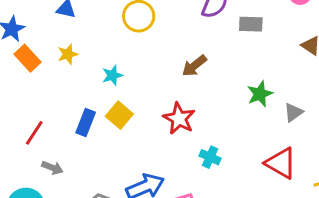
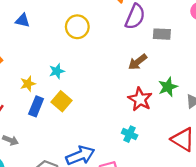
yellow star: (68, 54) -> (28, 84), moved
brown arrow: (194, 66) -> (138, 62), moved
red star: (179, 118) -> (140, 99), moved

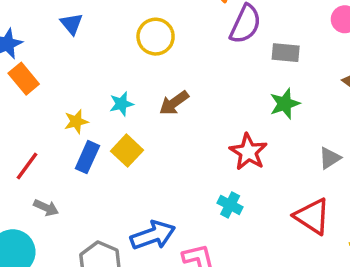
blue triangle: (23, 20) -> (72, 24), turned 35
brown arrow: (138, 62) -> (174, 103), moved
green star: (168, 87) -> (285, 104), moved

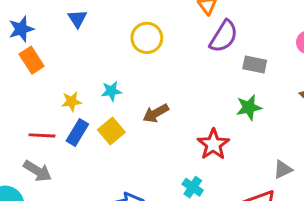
brown arrow: (174, 103) -> (156, 113), moved
gray triangle: (330, 158) -> (283, 169), moved
red line: (27, 166) -> (42, 135), moved, turned 50
gray arrow: (46, 208) -> (37, 171), size x1.4

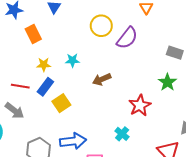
purple semicircle: (224, 36) -> (127, 38), moved
orange rectangle: (32, 60) -> (33, 34), moved
green star: (249, 107) -> (167, 82), turned -30
yellow square: (111, 131) -> (61, 103), moved

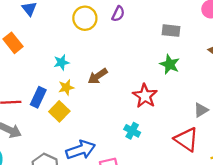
purple semicircle: (127, 38) -> (118, 14), moved, size x0.6
yellow star: (44, 65) -> (66, 87), moved

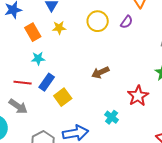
cyan star: (61, 62) -> (38, 58), moved
yellow star: (66, 87) -> (59, 28), moved
cyan cross: (132, 131) -> (112, 117), moved

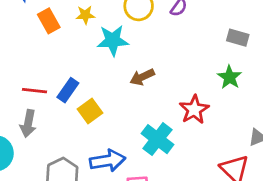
cyan star: (38, 58) -> (113, 40), moved, size x1.6
gray arrow: (18, 106) -> (28, 124), turned 66
cyan cross: (112, 117) -> (157, 139), size x1.6

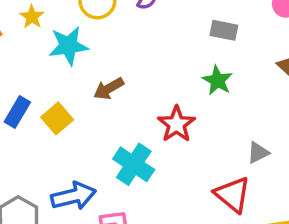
yellow star: (85, 15) -> (32, 17), turned -30
yellow square: (90, 111) -> (57, 118), moved

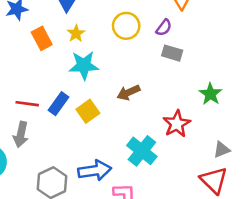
gray rectangle: (224, 30) -> (172, 53), moved
cyan star: (68, 46) -> (84, 65), moved
gray triangle: (258, 153) -> (222, 150), moved

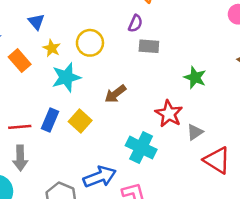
yellow circle: (126, 26) -> (90, 43), moved
gray triangle: (222, 150) -> (195, 132), moved

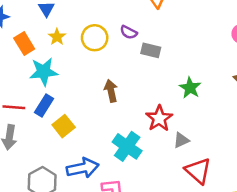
purple semicircle: (135, 23) -> (129, 32), moved, turned 84
cyan star: (66, 77) -> (44, 72), moved
brown arrow: (115, 94) -> (111, 91), turned 105
yellow square: (80, 121) -> (64, 126), moved

